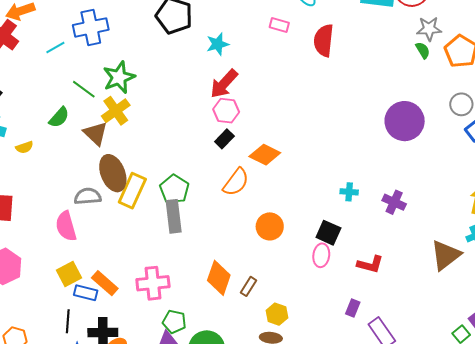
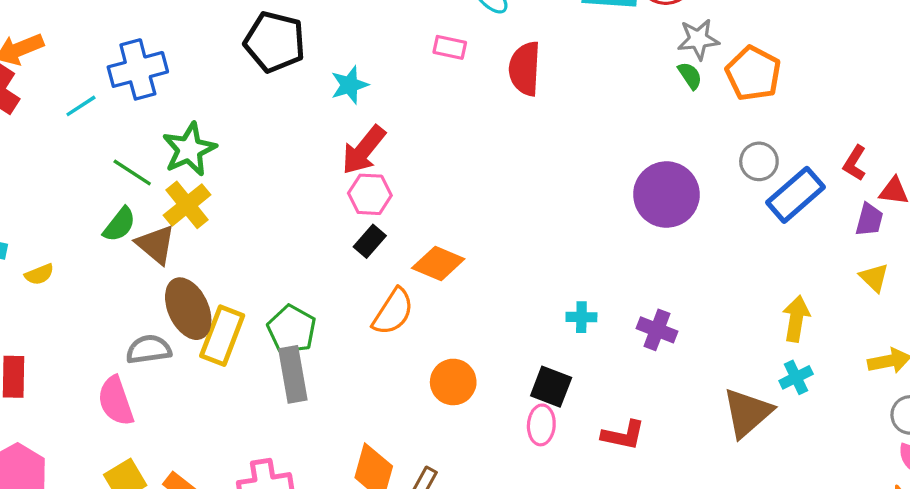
green semicircle: (59, 117) -> (119, 224), moved

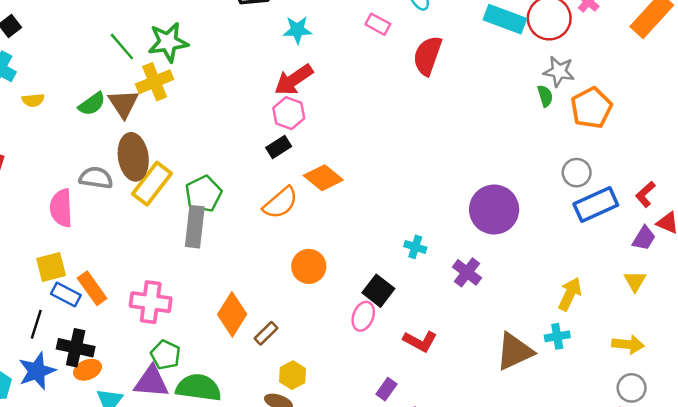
purple circle: (666, 195) -> (494, 210), moved
green semicircle: (119, 224) -> (92, 104), moved

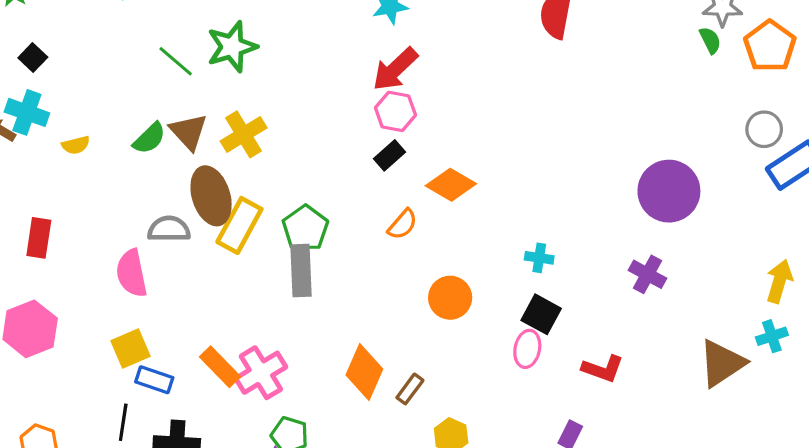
yellow cross: (155, 82) -> (244, 134), moved
orange semicircle: (280, 203) -> (403, 224), size x0.7
cyan cross: (415, 247) -> (539, 258), moved
orange rectangle: (92, 288) -> (220, 367), moved
pink cross: (151, 302) -> (261, 373), turned -30

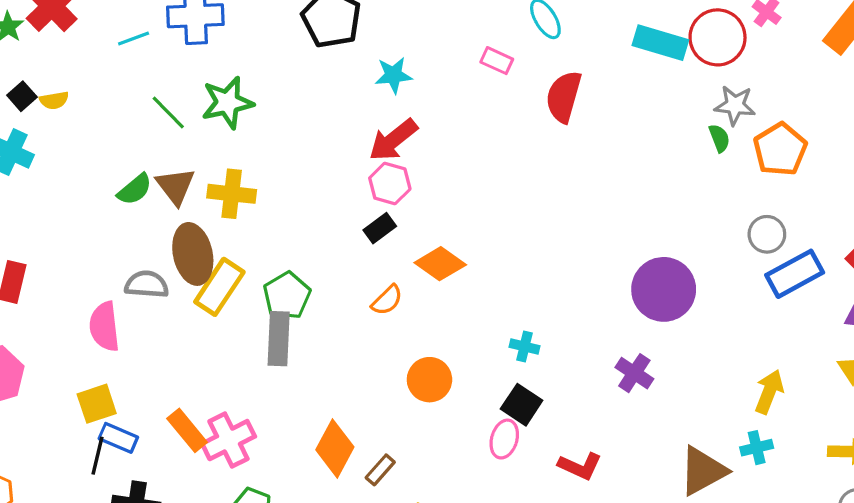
yellow cross: (244, 134) -> (232, 194), turned 33
yellow semicircle: (76, 145) -> (54, 100), moved
black line: (123, 422) -> (97, 456), moved

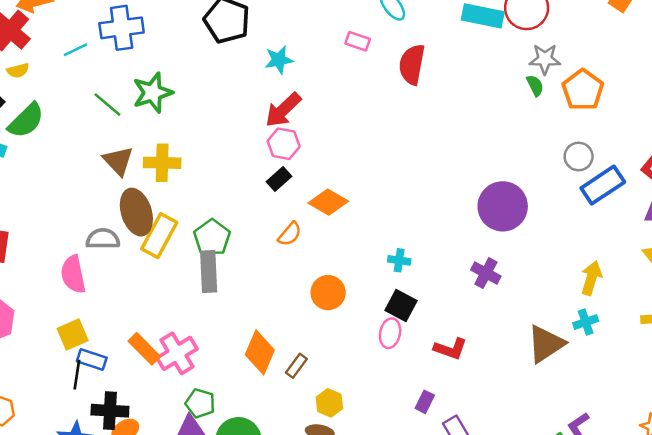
yellow semicircle: (54, 100) -> (18, 70), moved
green semicircle: (135, 189) -> (26, 121), moved, size x1.4

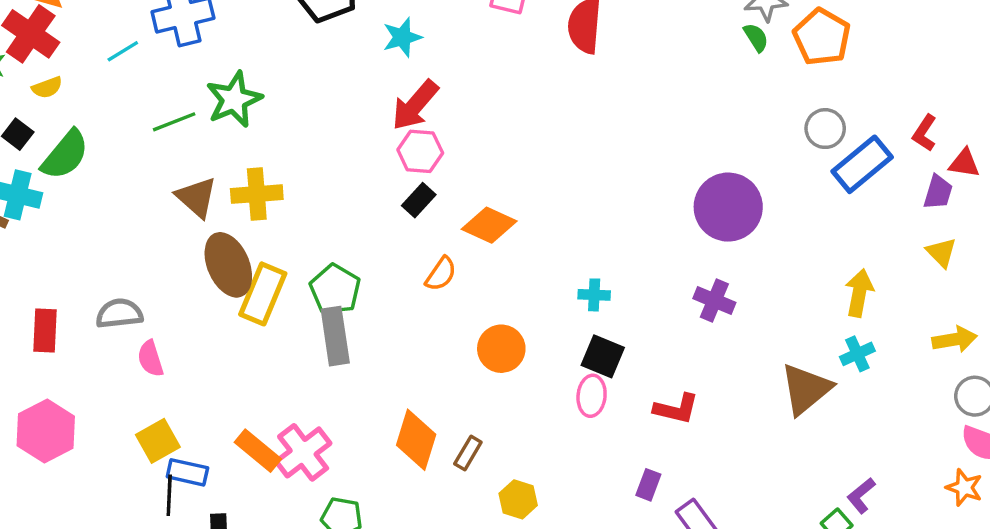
green line: (107, 105) -> (174, 122), turned -56
gray semicircle: (103, 239) -> (119, 313), moved
pink semicircle: (73, 274) -> (150, 359), size x0.7

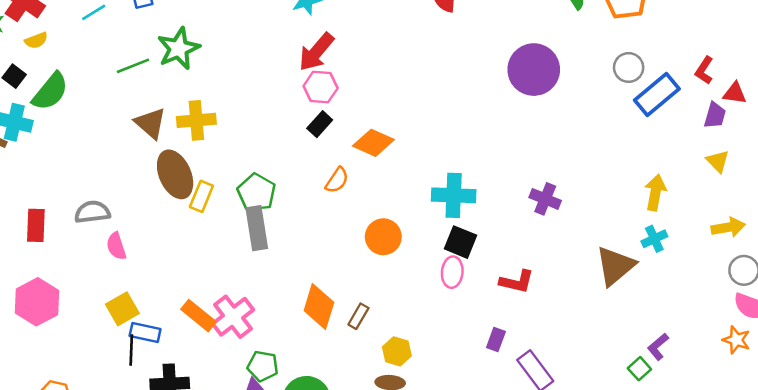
purple circle: (728, 207) -> (534, 70), moved
yellow rectangle: (263, 294) -> (201, 196), size x0.7
cyan cross: (594, 295) -> (454, 195), size x1.8

